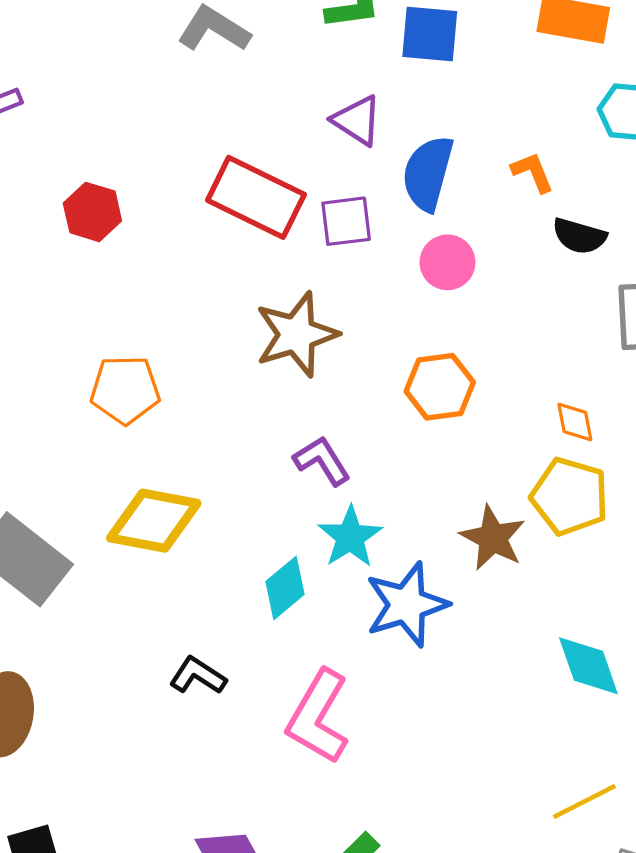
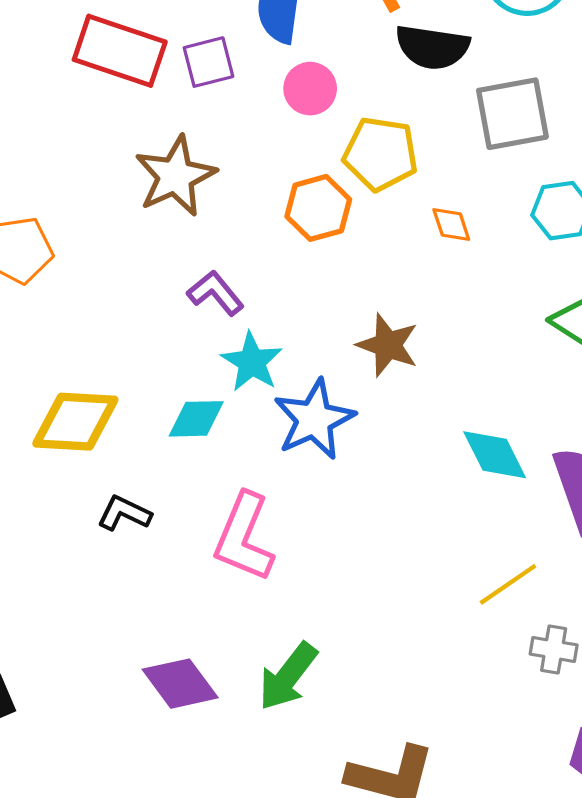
black semicircle: (579, 236) -> (432, 47), size x1.4
yellow pentagon: (570, 496) -> (380, 154), moved
yellow diamond: (154, 521) -> (75, 422), moved
cyan diamond: (285, 588) -> (196, 419), turned 46

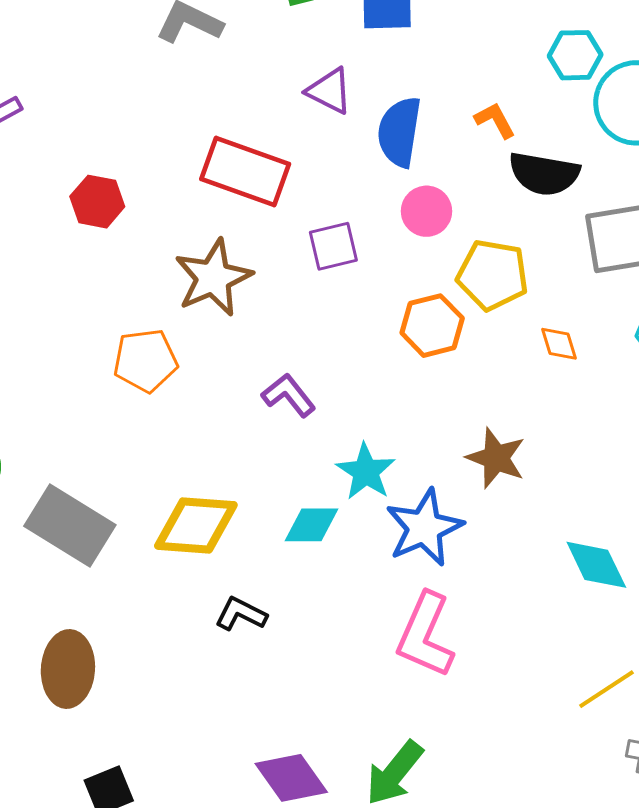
purple square: (208, 62) -> (333, 246), moved
brown star: (175, 176) -> (213, 278), moved
purple L-shape: (215, 293) -> (289, 395), moved
pink L-shape: (244, 537) -> (425, 635), moved

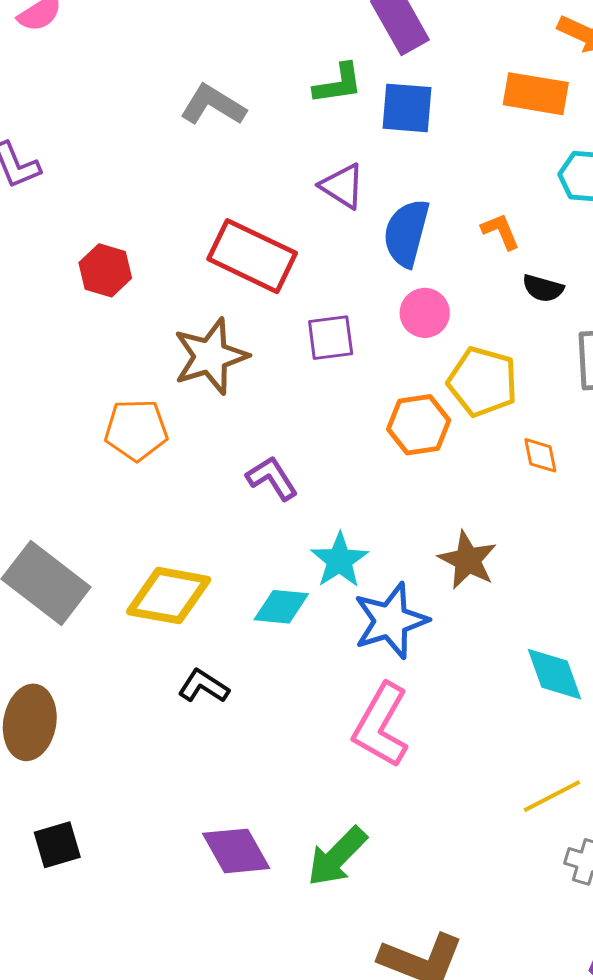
black semicircle: (544, 174) -> (543, 288), size x0.6

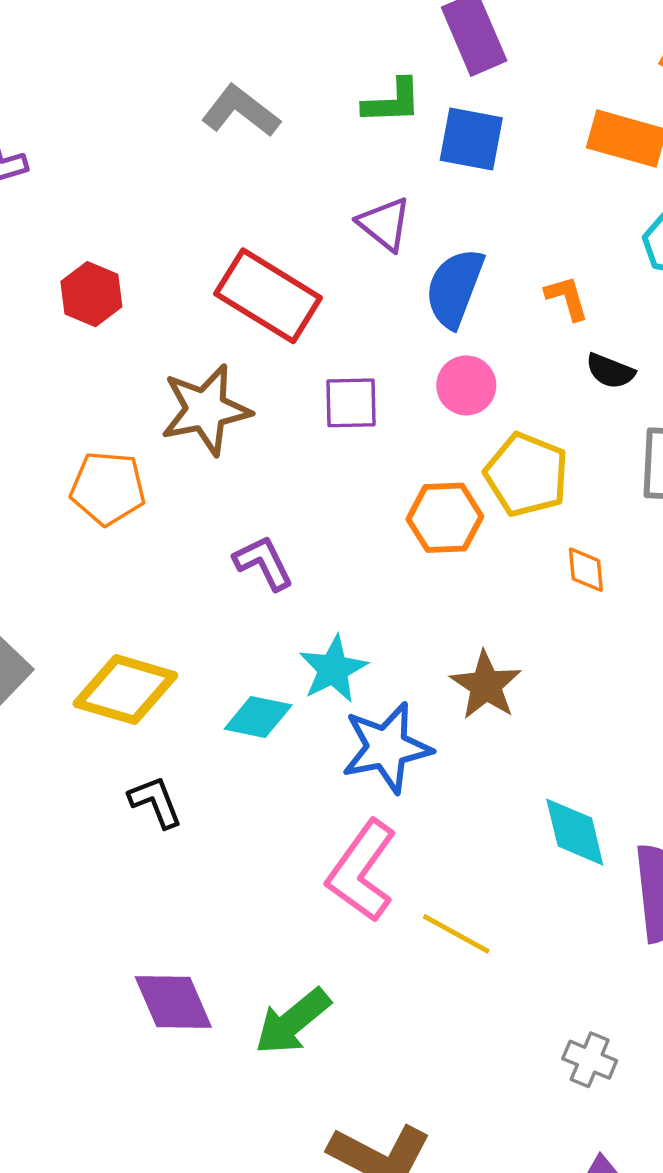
black L-shape: (204, 686) -> (155, 802), turned 30
yellow line: (552, 796) -> (456, 934), moved, turned 50

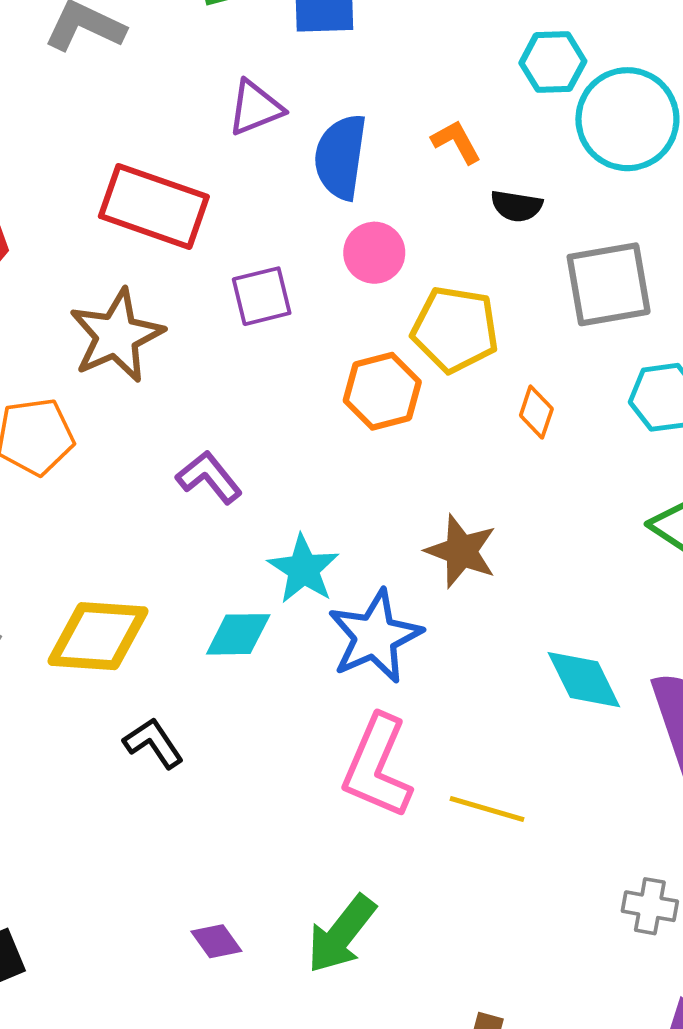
purple triangle: (384, 224) -> (255, 108), turned -48
orange diamond: (586, 570) -> (536, 412), turned 36
purple diamond: (173, 1002) -> (216, 941), size x0.6

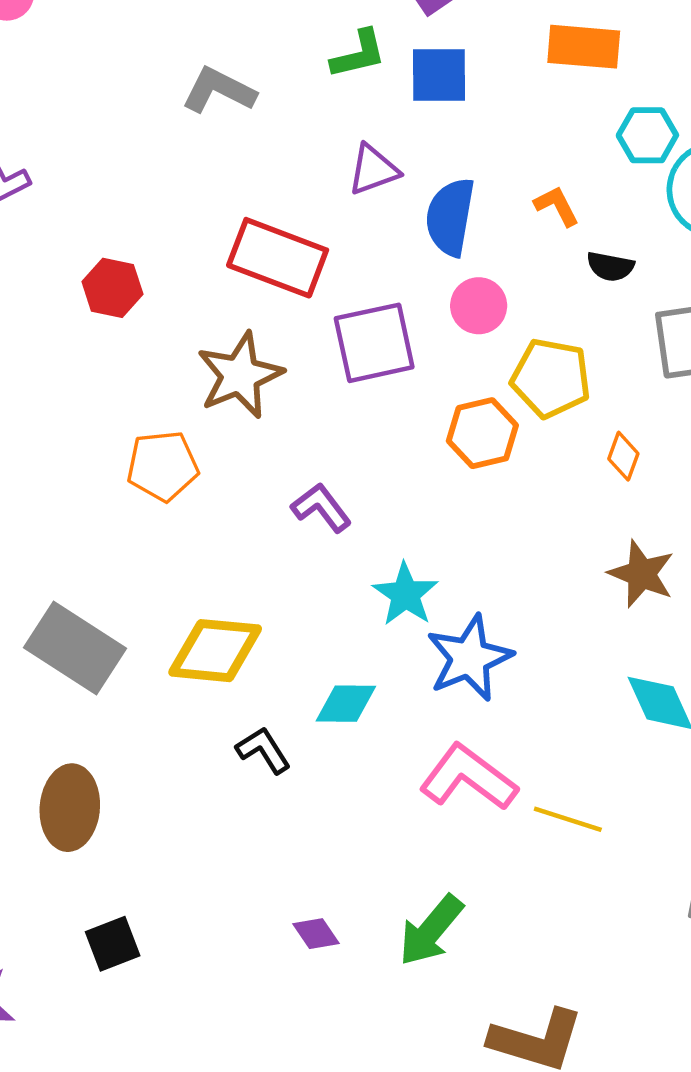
purple square: (262, 296) -> (374, 343), size x1.5
brown star: (461, 551) -> (641, 574), moved
cyan diamond: (238, 634) -> (346, 704), moved
pink L-shape: (377, 767) -> (468, 777), turned 102

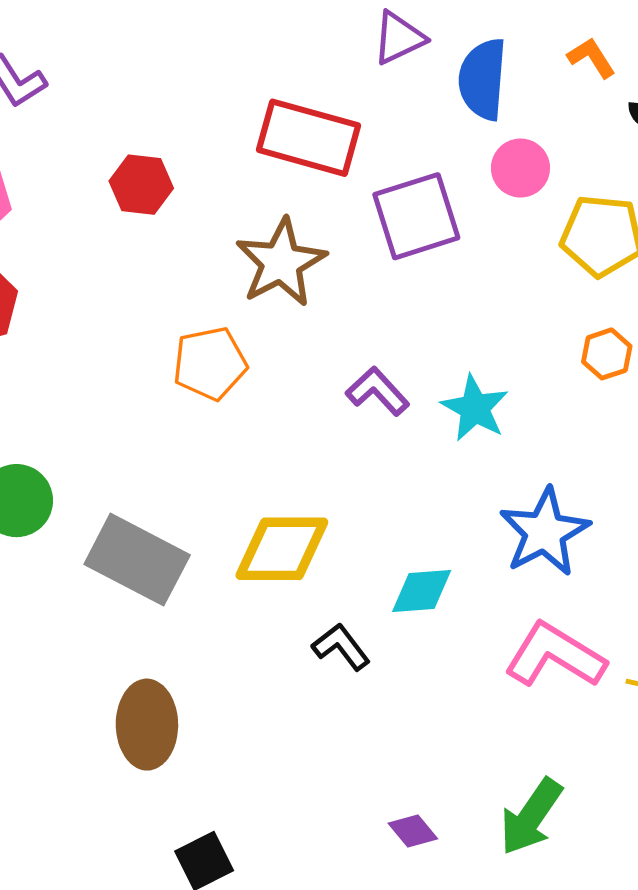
orange hexagon: (482, 433) -> (607, 354), moved, size x0.7
cyan star: (405, 594) -> (475, 408), moved

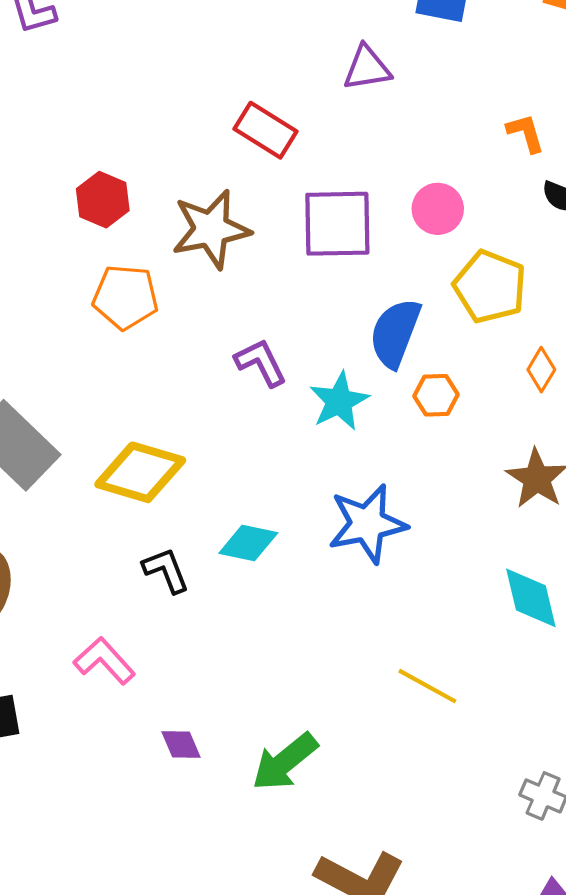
blue semicircle: (483, 79) -> (395, 333), moved
red rectangle: (309, 138) -> (266, 130), size x0.7
red hexagon: (141, 185) -> (103, 200), moved
orange hexagon: (607, 354) -> (436, 395), moved
pink L-shape: (555, 655) -> (104, 661), moved, size x0.7

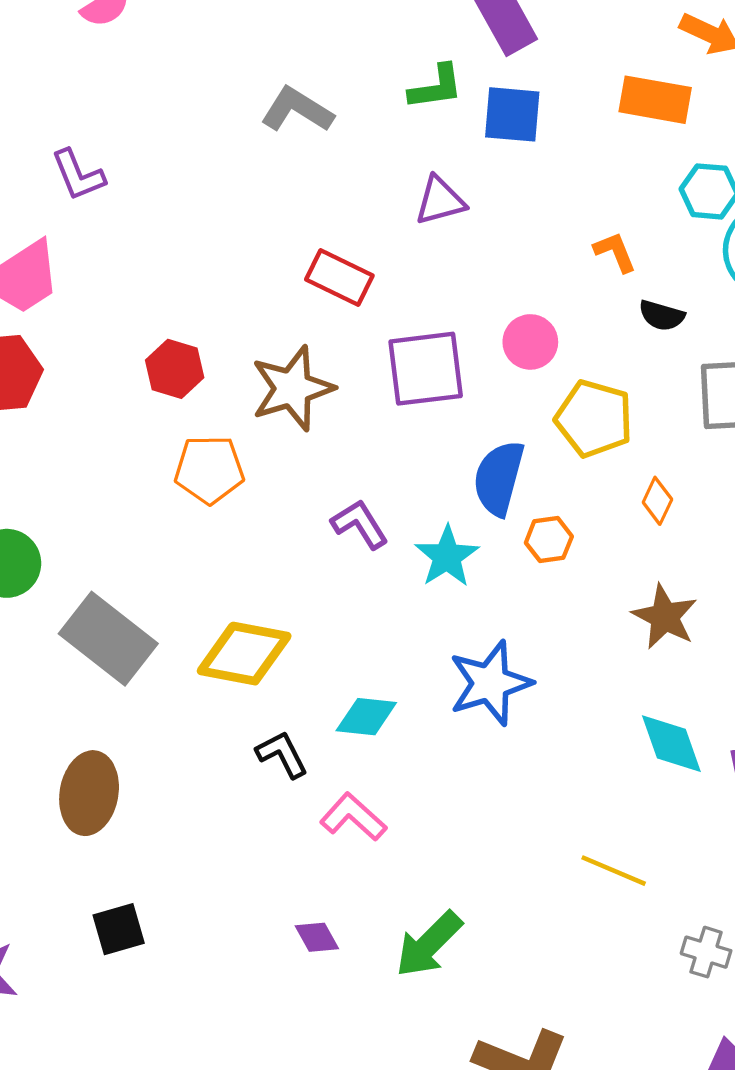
pink L-shape: (104, 661) -> (353, 817), moved
yellow line: (427, 686) -> (614, 871), moved

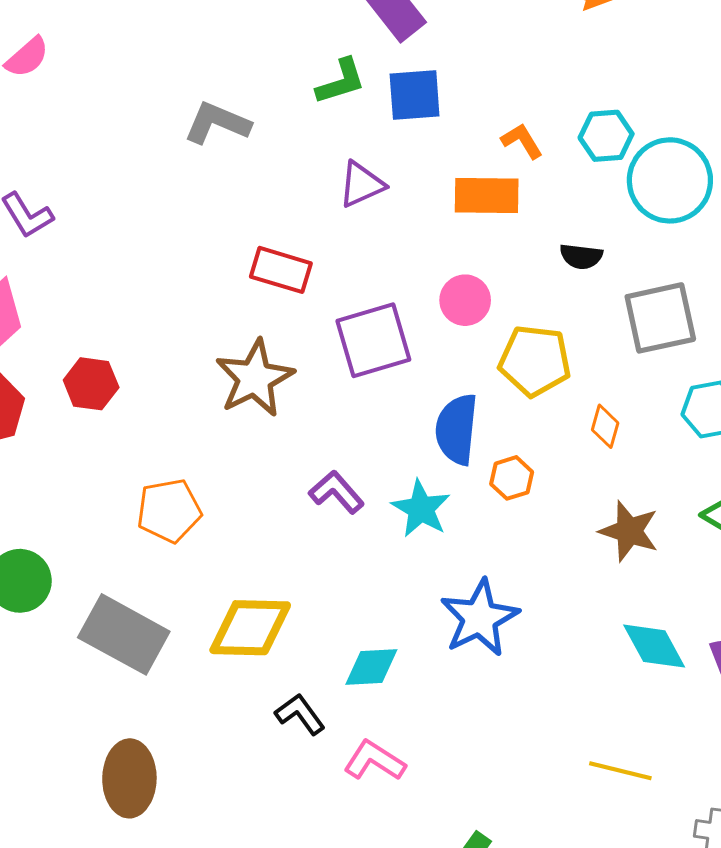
orange rectangle: (655, 100) -> (487, 196), moved
orange L-shape: (615, 252) -> (522, 141), moved
red hexagon: (175, 369) -> (91, 384), moved
orange pentagon: (209, 470) -> (169, 511), moved

